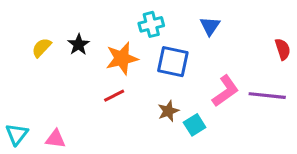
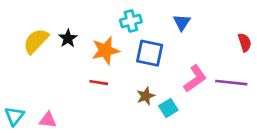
yellow semicircle: (41, 48) -> (36, 41), size x1.5
red line: (114, 96) -> (99, 83), turned 36

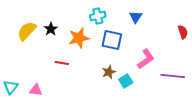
red line: (99, 83) -> (62, 63), moved
purple line: (231, 83) -> (173, 76), moved

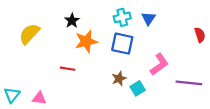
cyan cross: (98, 16) -> (122, 17), moved
black star: (51, 29) -> (72, 21), moved

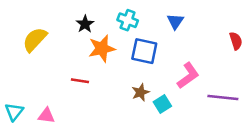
cyan cross: (122, 17) -> (128, 20), moved, turned 35

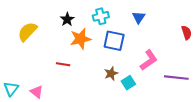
cyan cross: (128, 20) -> (101, 16), turned -35
pink triangle: (46, 116) -> (37, 92), turned 32

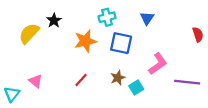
black star: (67, 19) -> (54, 20), moved
red line: (63, 64) -> (81, 80), moved, turned -56
pink triangle: (37, 92) -> (36, 81), moved

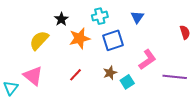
black star: (54, 20) -> (61, 19), moved
yellow semicircle: (29, 33) -> (39, 40), moved
blue square: (121, 43) -> (113, 40), turned -30
pink triangle: (36, 81) -> (33, 76), size x1.5

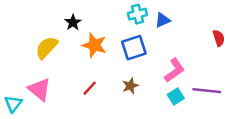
cyan cross: (100, 16) -> (137, 14), moved
blue triangle: (137, 17) -> (163, 20), turned 32
orange star: (80, 38) -> (94, 45), turned 30
cyan square: (127, 82) -> (176, 97), moved

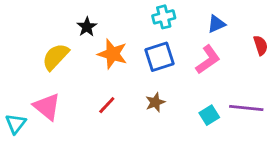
blue triangle: (163, 20) -> (216, 24), moved
pink L-shape: (174, 70) -> (208, 60), moved

